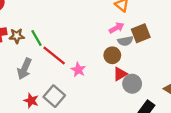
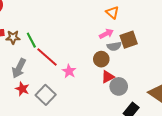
red star: (31, 101) -> (22, 89), moved

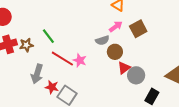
green line: (31, 40) -> (48, 36), moved
gray semicircle: (114, 46) -> (102, 40), moved
pink star: (69, 71) -> (80, 60), moved
red star: (22, 89) -> (52, 87), moved

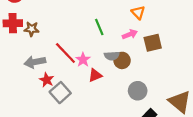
green line: (48, 36) -> (99, 27), moved
gray semicircle: (102, 40) -> (112, 56), moved
red triangle: (124, 68) -> (95, 75), moved
gray arrow: (37, 74) -> (35, 62), turned 48

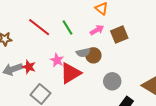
red line: (65, 53) -> (39, 27), moved
red triangle: (95, 75) -> (70, 73), size x1.6
red star: (47, 80) -> (29, 67), moved

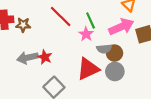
pink arrow: (97, 30) -> (121, 27), size x1.6
pink star: (57, 60) -> (86, 34), moved
gray circle: (112, 81) -> (115, 71), moved

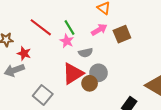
pink arrow: (121, 27) -> (99, 30), size x0.7
brown circle: (114, 53) -> (90, 83), moved
red star: (45, 57) -> (24, 53), moved

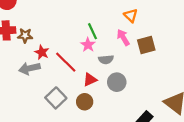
red line: (41, 27) -> (66, 62), moved
pink arrow: (99, 30) -> (123, 37), turned -98
red triangle: (73, 74) -> (90, 80), size x0.6
brown circle: (90, 83) -> (85, 102), moved

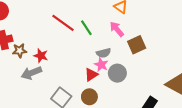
brown star: (25, 36) -> (20, 51), moved
pink star: (88, 45) -> (101, 65), moved
brown square: (146, 45) -> (137, 45), moved
red line: (66, 62) -> (63, 23), moved

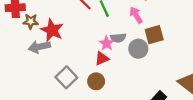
red star: (41, 56) -> (52, 30), size x1.5
pink star: (101, 65) -> (107, 43), moved
gray circle: (117, 73) -> (138, 49), moved

